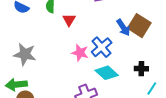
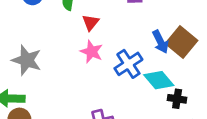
pink star: (80, 53) -> (92, 52), moved
cyan diamond: (107, 73) -> (159, 80), moved

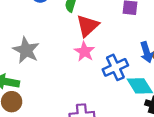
red triangle: (91, 22) -> (88, 26), size x1.5

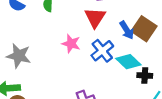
red triangle: (88, 26) -> (95, 18), moved

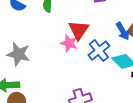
red triangle: (95, 18) -> (79, 30), moved

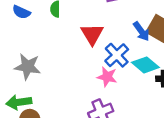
pink star: (69, 43) -> (107, 77), moved

